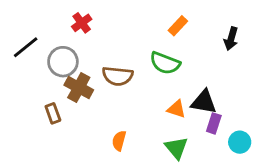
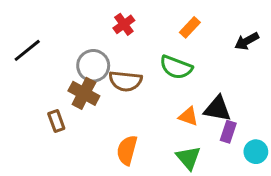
red cross: (82, 23) -> (124, 24), moved
black arrow: (231, 39) -> (247, 41), turned 45
gray circle: (63, 62) -> (93, 66), moved
orange semicircle: (119, 141) -> (127, 150), size x1.4

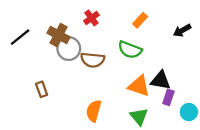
brown cross: (84, 93) -> (59, 35), moved
orange triangle: (188, 116) -> (139, 86), size x1.5

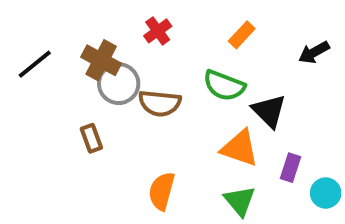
black triangle: (161, 80) -> (269, 111), moved, turned 35
brown rectangle: (42, 89) -> (91, 138), moved

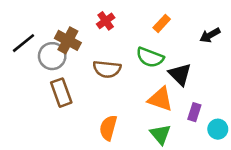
gray circle: (119, 84) -> (52, 56), moved
brown rectangle: (91, 138) -> (61, 93), size x1.5

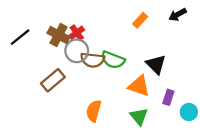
red cross: (106, 21) -> (77, 33), moved
black arrow: (210, 35) -> (178, 15), moved
gray circle: (52, 56) -> (77, 51), moved
green semicircle: (150, 57) -> (113, 60), moved
brown rectangle: (61, 93) -> (53, 80), turned 70

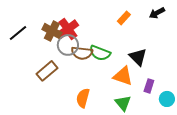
red cross: (77, 33) -> (68, 29), size x1.5

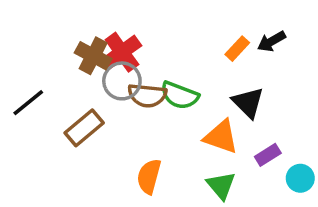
black arrow: (157, 13) -> (271, 41), moved
orange rectangle: (124, 18) -> (237, 49), moved
black line: (18, 33) -> (28, 103), moved
purple rectangle: (149, 86) -> (268, 155), turned 40

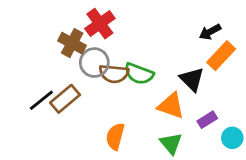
orange rectangle: (237, 49) -> (221, 56), moved, size x1.5
red cross: (122, 52) -> (100, 24), moved
black line: (28, 103) -> (41, 100), moved

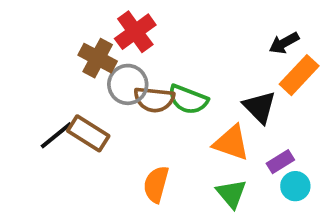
brown rectangle: (65, 99) -> (88, 133), turned 72
cyan circle: (232, 138) -> (295, 186), moved

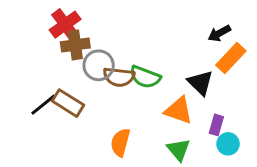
red cross: (135, 32) -> (65, 25), moved
brown cross: (98, 58) -> (75, 45), turned -36
purple rectangle: (280, 162) -> (216, 125), turned -42

